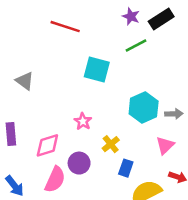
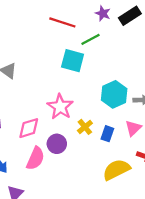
red line: (65, 27) -> (62, 22), moved
green line: (136, 46) -> (91, 39), moved
pink star: (83, 121) -> (60, 107), size x1.6
blue rectangle: (126, 168) -> (107, 134), moved

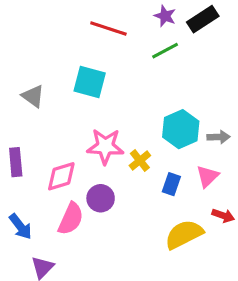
green line: (91, 39) -> (165, 51), moved
cyan square: (73, 61) -> (90, 82), moved
pink star: (60, 107) -> (105, 146), turned -30
yellow cross: (85, 127) -> (140, 161), moved

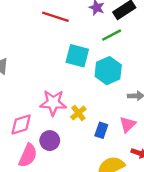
green line: (165, 51) -> (112, 35), moved
cyan square: (90, 82) -> (77, 56), moved
cyan hexagon: (181, 129) -> (108, 71), moved

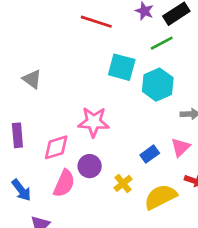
yellow cross: (78, 113) -> (123, 183), moved
blue rectangle: (101, 130) -> (150, 154), turned 35

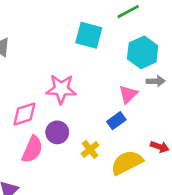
cyan hexagon: (158, 85) -> (143, 52), moved
pink triangle: (180, 147) -> (128, 94), moved

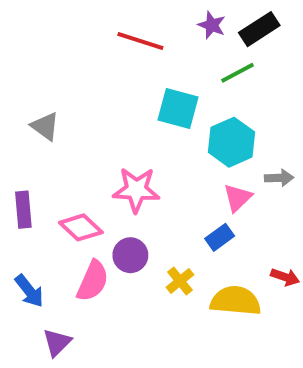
cyan hexagon: (143, 52) -> (232, 142), moved
pink diamond: (24, 114) -> (81, 227), turned 60
yellow semicircle: (127, 163) -> (235, 301), turned 32

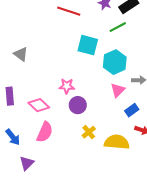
pink star: (136, 190) -> (67, 86), size x0.7
blue rectangle: (220, 237) -> (132, 110), moved
purple circle: (130, 255) -> (78, 105), moved

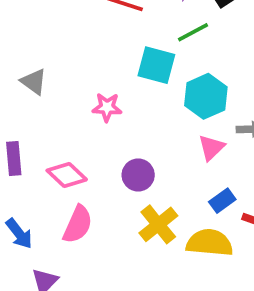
green line: (118, 27) -> (193, 32), moved
pink star: (67, 86) -> (107, 107), moved
blue rectangle: (132, 110) -> (222, 201), moved
yellow cross: (89, 132) -> (158, 224), size x1.5

